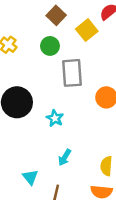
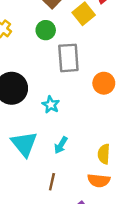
cyan triangle: (30, 177) -> (24, 144), moved, size x1.6

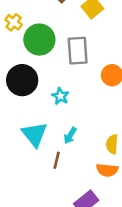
green circle: (46, 30) -> (39, 40), moved, size x1.6
brown line: (52, 182) -> (57, 160), moved

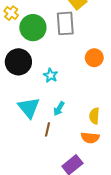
gray rectangle: (78, 51) -> (65, 23), moved

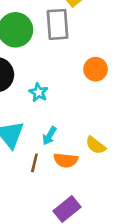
yellow semicircle: (94, 116) -> (96, 145), turned -56
orange semicircle: (90, 138) -> (66, 160), moved

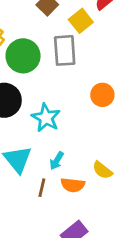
cyan star: (39, 92) -> (46, 118), size x1.5

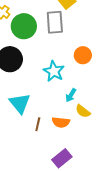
cyan star: (46, 118) -> (54, 71), moved
cyan arrow: (57, 161) -> (71, 95), moved

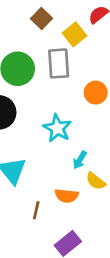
orange circle: (83, 55) -> (96, 93), moved
brown line: (38, 124) -> (36, 210), moved

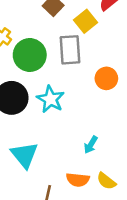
cyan star: (57, 128) -> (50, 99), moved
yellow semicircle: (96, 181) -> (106, 181), moved

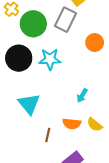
gray rectangle: (70, 50) -> (66, 20), turned 30
cyan star: (50, 99) -> (50, 59), turned -30

